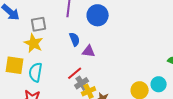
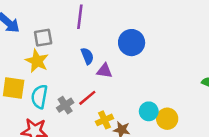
blue circle: (98, 15) -> (132, 43), moved
gray cross: (82, 83) -> (65, 105), moved
cyan circle: (159, 84) -> (149, 111), moved

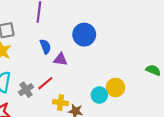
yellow circle: (167, 119) -> (115, 87), moved
yellow cross: (104, 120) -> (60, 103), turned 32

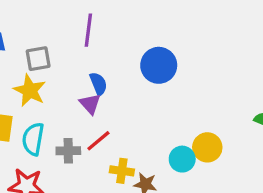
purple triangle: (60, 59) -> (90, 104), moved, turned 40
gray cross: (26, 90) -> (68, 151), turned 32

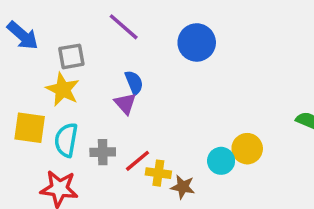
purple line: (88, 30) -> (124, 27), turned -56
blue circle: (159, 65) -> (197, 42), moved
red line: (98, 141) -> (138, 161), moved

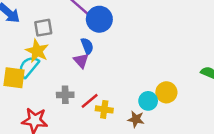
blue circle: (197, 42) -> (99, 19), moved
cyan semicircle: (66, 140) -> (29, 67), moved, turned 30
brown star: (183, 187) -> (136, 119), moved

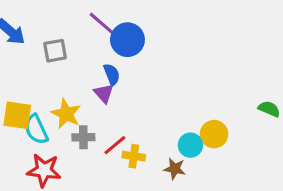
yellow star: (37, 51) -> (66, 114), moved
cyan semicircle: (29, 67) -> (36, 129), moved, turned -65

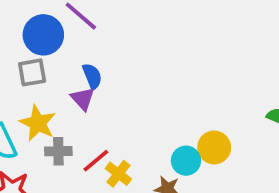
blue circle: (127, 40) -> (43, 35), moved
gray square: (55, 51) -> (32, 72), moved
yellow cross: (134, 156) -> (118, 174), turned 30

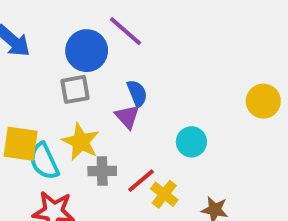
yellow circle: (214, 147) -> (263, 101), moved
cyan circle: (186, 161) -> (191, 142), moved

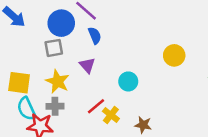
blue semicircle: (137, 93) -> (95, 36), moved
cyan semicircle: (44, 161) -> (26, 109), moved
gray cross: (102, 171) -> (55, 106), moved

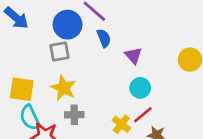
purple triangle: (87, 65) -> (133, 56), moved
gray cross: (55, 106) -> (74, 115), moved
red line: (96, 106) -> (143, 115), moved

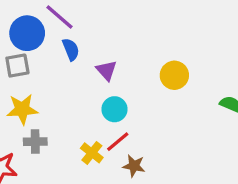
yellow star: (63, 88) -> (22, 109), turned -30

